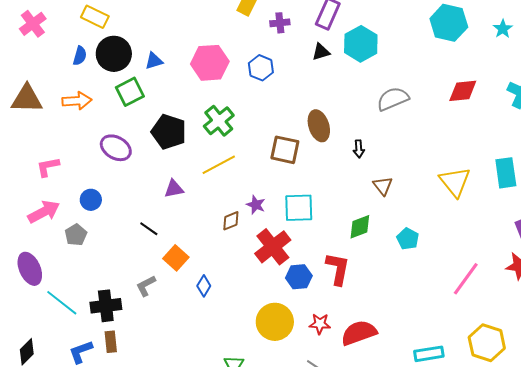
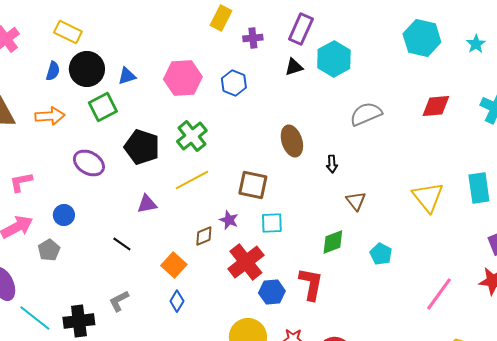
brown square: (285, 150) -> (253, 185), moved
cyan square: (299, 208) -> (272, 223), size x0.7
orange square: (176, 258) -> (174, 265), moved

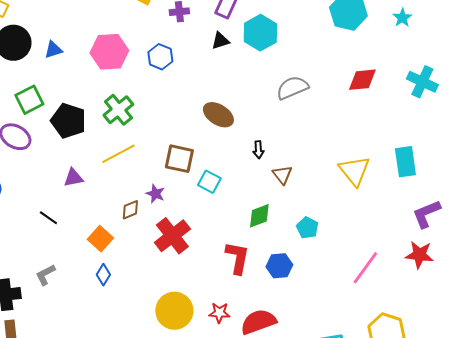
green square: (103, 107) -> (29, 100), moved
brown ellipse: (292, 141) -> (218, 115), turned -40
black arrow: (332, 164) -> (258, 150), moved
cyan square: (272, 223) -> (209, 182), moved, turned 30
blue hexagon: (272, 292) -> (279, 266), moved

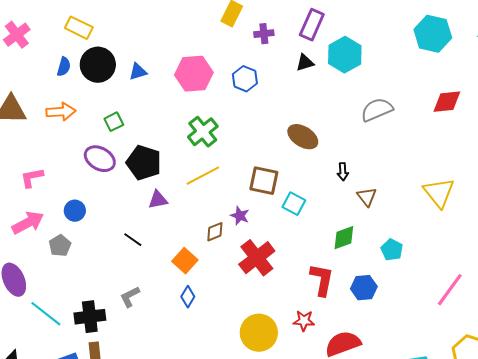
green square: (29, 100) -> (114, 122), size x0.7
black pentagon: (68, 121) -> (144, 163), moved
red star: (219, 313) -> (304, 321), moved

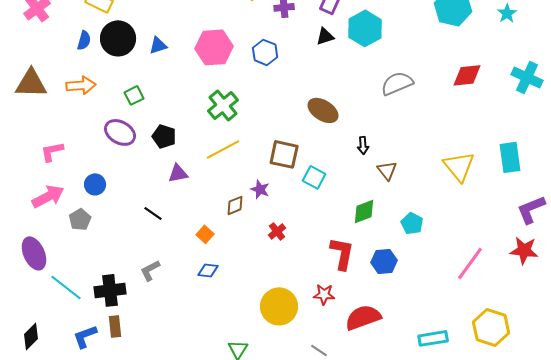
black pentagon: (144, 163) -> (164, 136), size x0.7
red cross: (257, 258) -> (277, 231), size x0.5
orange square: (185, 261) -> (205, 234), size x0.7
blue diamond: (188, 297) -> (208, 270), turned 65

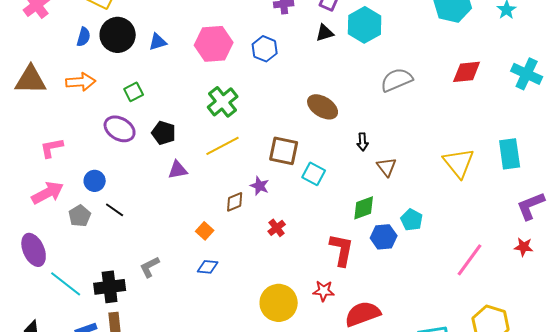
black line: (153, 213) -> (115, 210), moved
red star: (524, 250) -> (524, 247), size x0.7
blue hexagon: (384, 261) -> (384, 237), moved

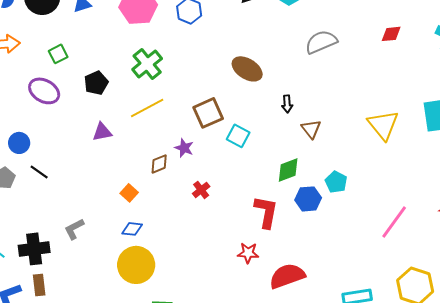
red diamond: (467, 72) -> (391, 34), size x0.7
black pentagon: (164, 133) -> (96, 83), moved, turned 30
brown square: (284, 151) -> (208, 113), turned -36
yellow circle: (279, 303) -> (136, 265), moved

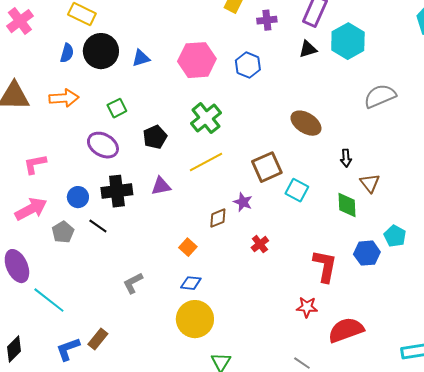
green diamond: (288, 170) -> (347, 205), moved, turned -72
black cross: (34, 249) -> (117, 191), moved
brown rectangle: (39, 285) -> (98, 339), turned 45

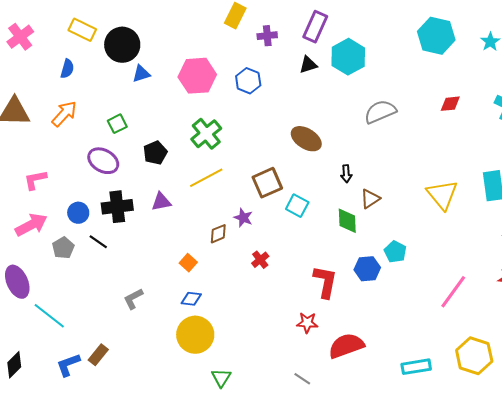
black circle: (101, 51) -> (122, 45), moved
orange arrow: (64, 98) -> (64, 114), turned -44
brown triangle: (370, 183) -> (370, 199), turned 35

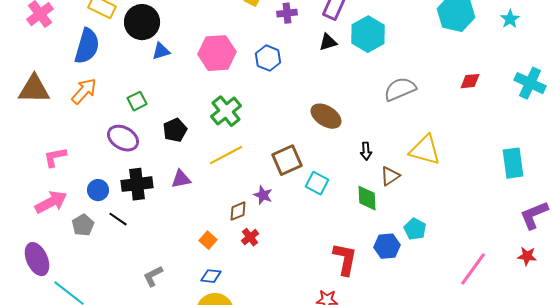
blue semicircle: (67, 69) -> (87, 46), size x1.8
yellow triangle: (442, 195) -> (425, 150), moved, turned -36
red cross: (260, 260) -> (250, 237), moved

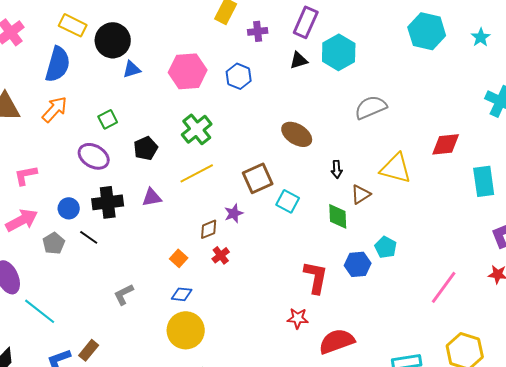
red diamond: (470, 81) -> (446, 144), moved, size x1.4
purple star: (263, 195) -> (234, 213), turned 30

